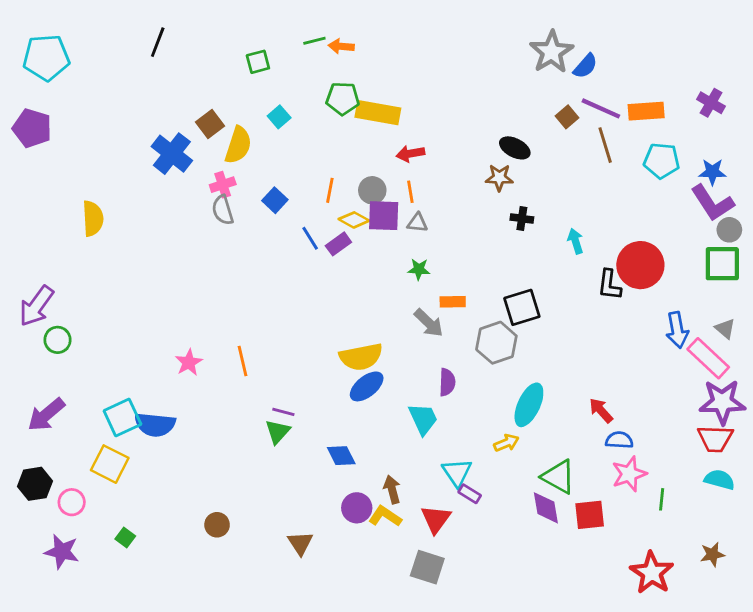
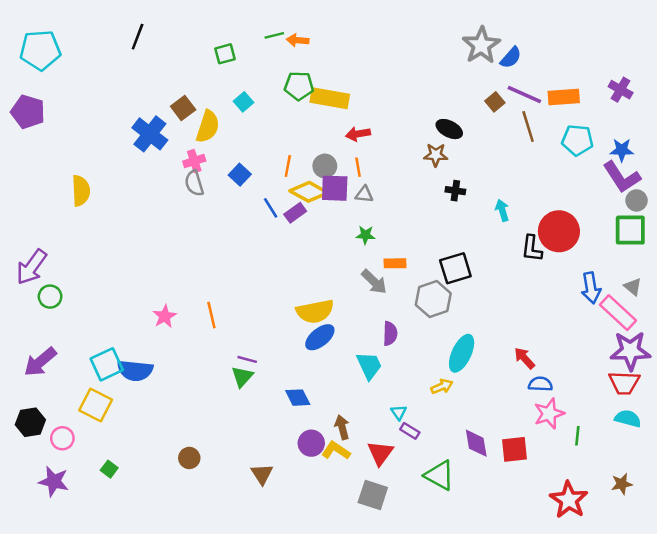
yellow diamond: (354, 220) -> (309, 192), size x1.4
cyan triangle: (457, 473) -> (399, 412), size x0.6
green triangle: (559, 477) -> (439, 475), moved

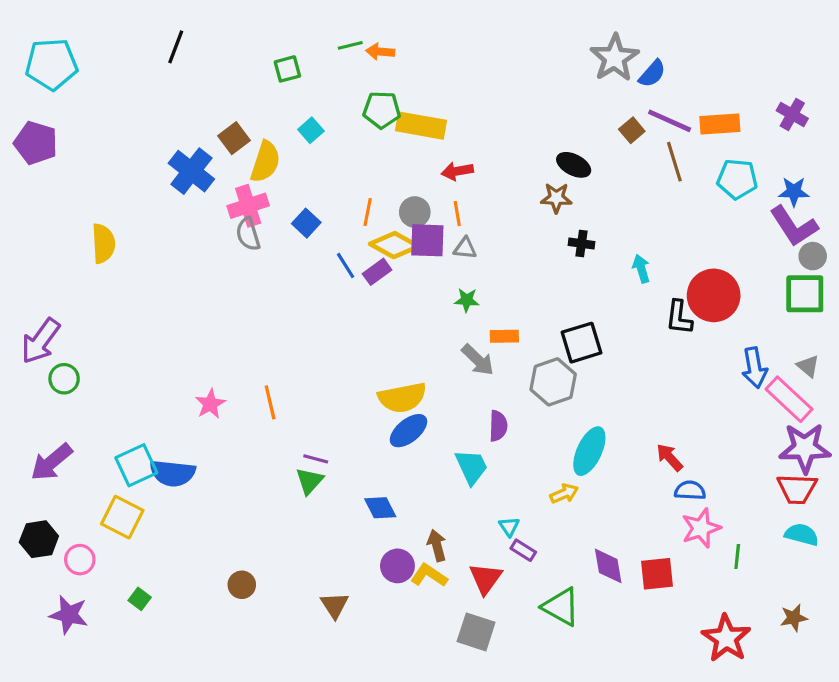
pink cross: (194, 161) -> (248, 206), size x1.4

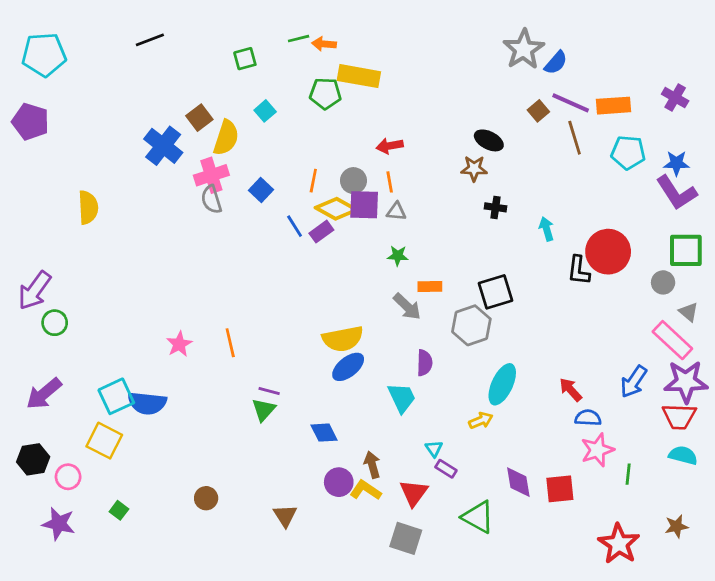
black line: (176, 47) -> (150, 40), turned 48
yellow rectangle: (421, 126) -> (359, 76), moved
gray circle: (813, 256) -> (663, 282), moved
blue arrow: (754, 368) -> (634, 382), moved, turned 44

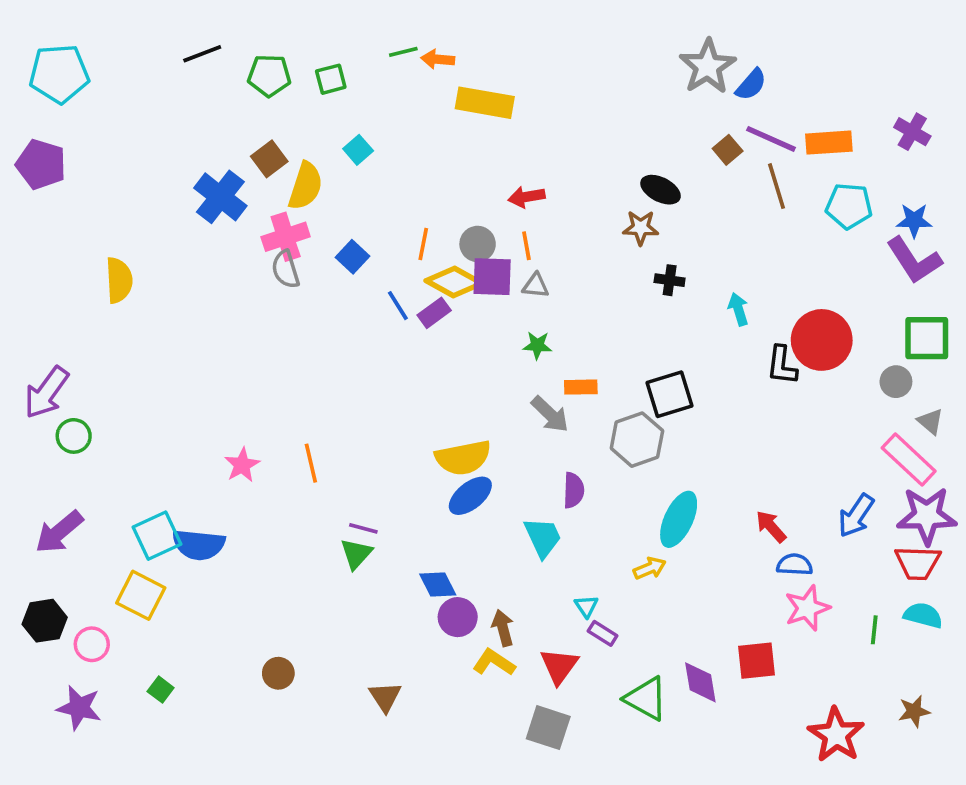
green pentagon: (325, 94) -> (269, 76), moved
green line: (628, 474) -> (874, 630), moved
purple circle: (339, 482) -> (458, 617), moved
purple diamond: (518, 482) -> (700, 682), moved

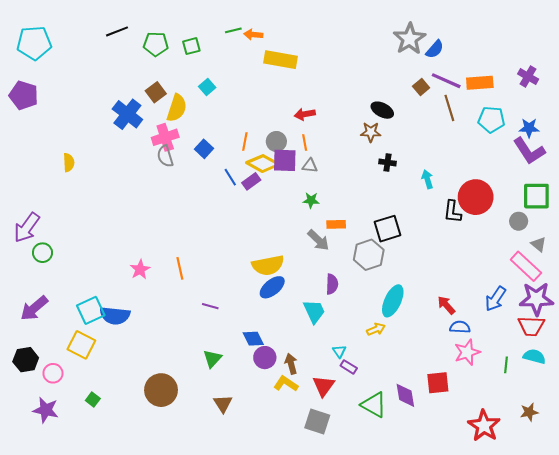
yellow semicircle: (119, 280) -> (69, 162), size x0.7
green triangle: (356, 554) -> (212, 359), moved
brown circle: (278, 673) -> (161, 390), size x1.8

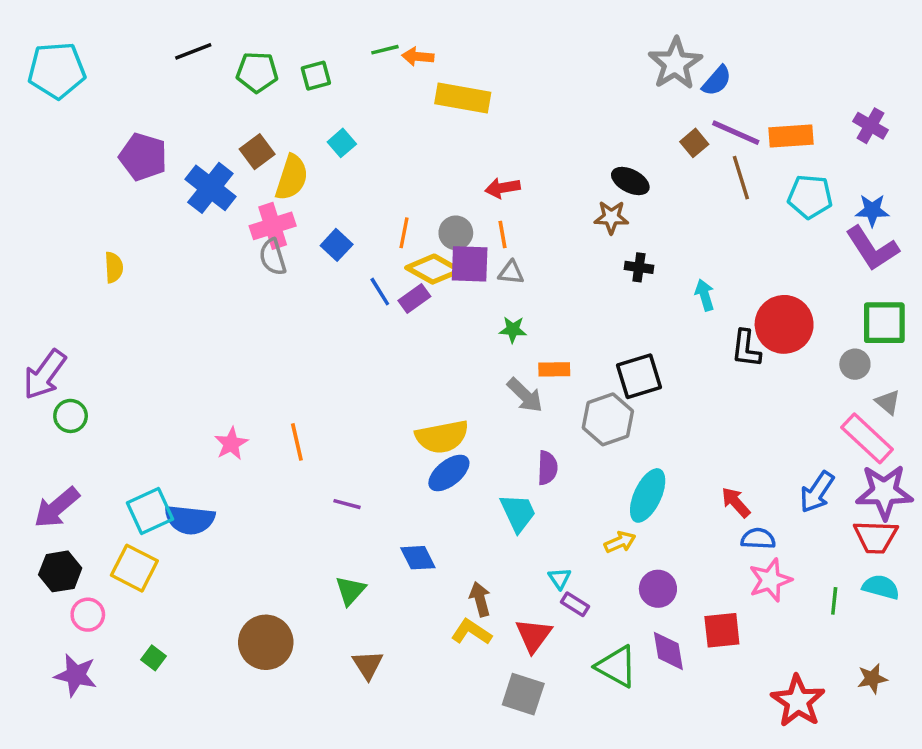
purple pentagon: (24, 95) -> (143, 157), moved
purple circle: (265, 358) -> (658, 589), moved
black hexagon: (26, 360) -> (60, 571), moved

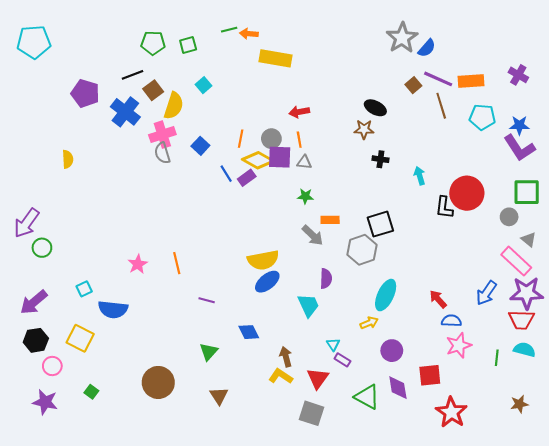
black line: (193, 51) -> (133, 75), moved
cyan square: (150, 511) -> (84, 289), moved, size x0.6
red star: (798, 701) -> (451, 412), moved

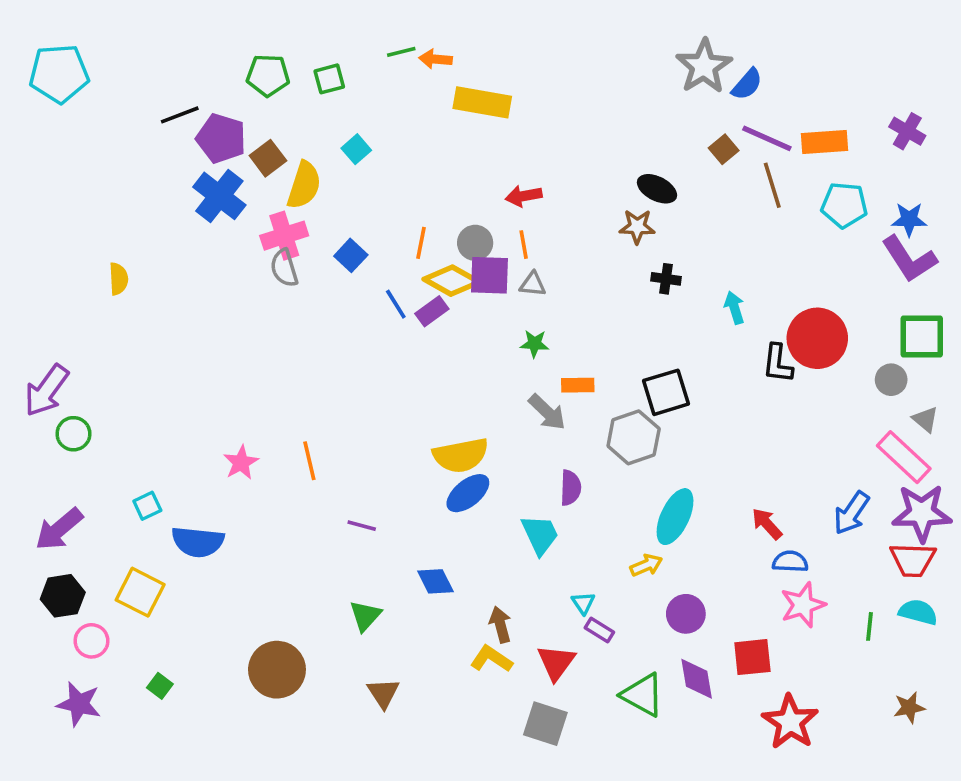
black line: (133, 75) -> (180, 115), moved
purple pentagon: (85, 93) -> (221, 138), moved

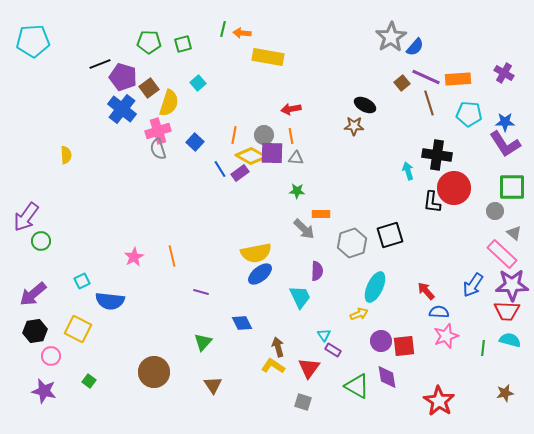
green line: (401, 52) -> (223, 29), turned -63
black cross: (666, 279) -> (437, 155), moved, size x1.8
black square: (666, 392) -> (390, 235), moved
red square: (752, 657) -> (404, 346), moved
gray square: (545, 724) -> (303, 402), size x0.7

